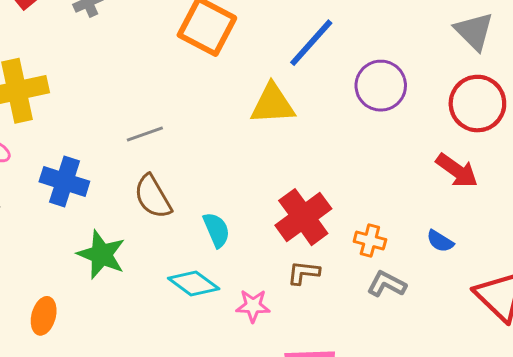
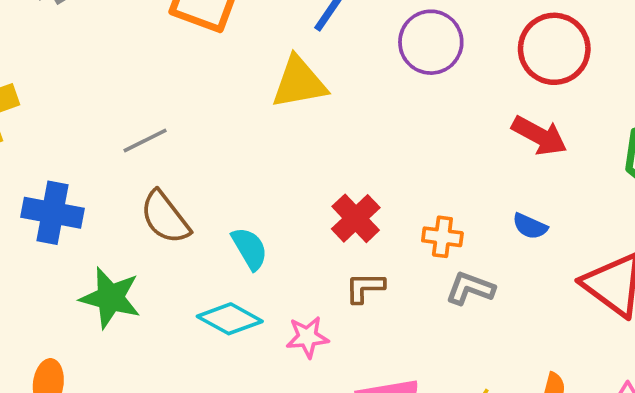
red cross: (303, 217) -> (356, 218), size x0.7

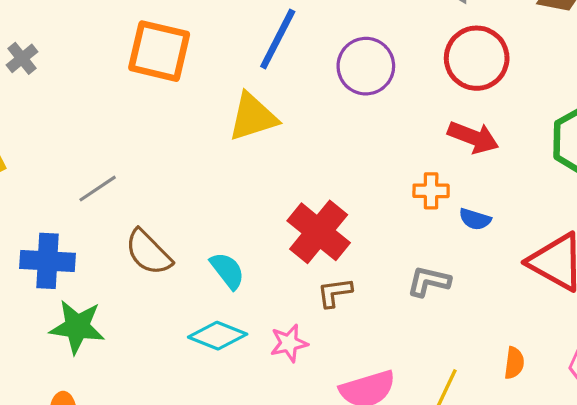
gray line: (145, 141) -> (98, 189), moved
red cross: (356, 218) -> (319, 232), size x1.4
orange cross: (442, 237) -> (431, 191), moved
green star: (110, 298) -> (77, 327), moved

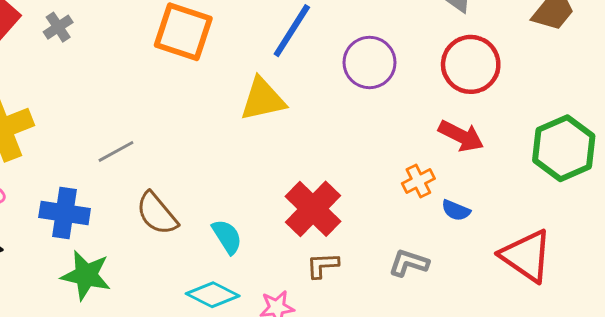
orange cross: (431, 191) -> (418, 181), turned -32

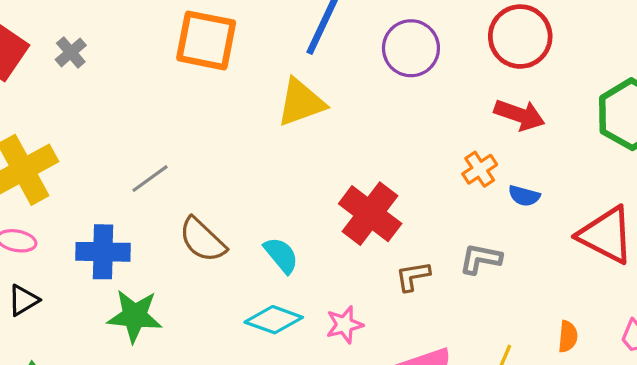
brown L-shape: (323, 265) -> (413, 276), moved

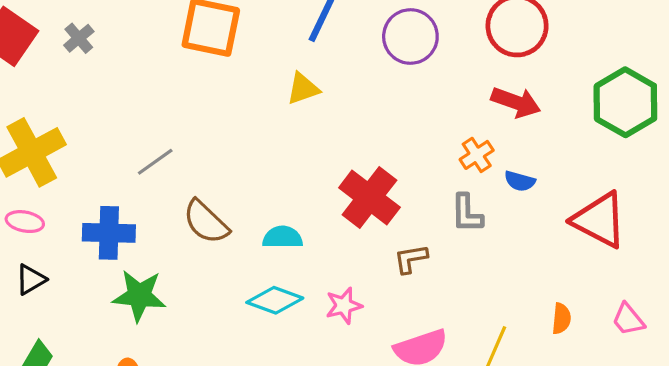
yellow triangle: (301, 102) -> (303, 89), size x0.7
cyan semicircle: (281, 255) -> (283, 237), turned -51
gray L-shape: (481, 259) -> (467, 213), moved, turned -102

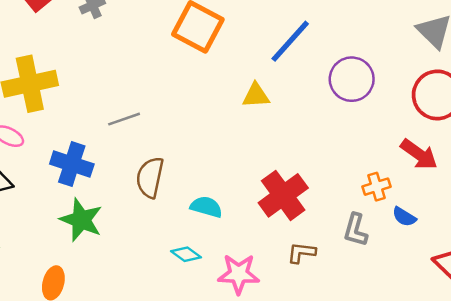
brown semicircle: (206, 222) -> (150, 177), turned 42
cyan diamond: (275, 300) -> (186, 254), size x0.7
pink star: (344, 306) -> (239, 274), size x1.4

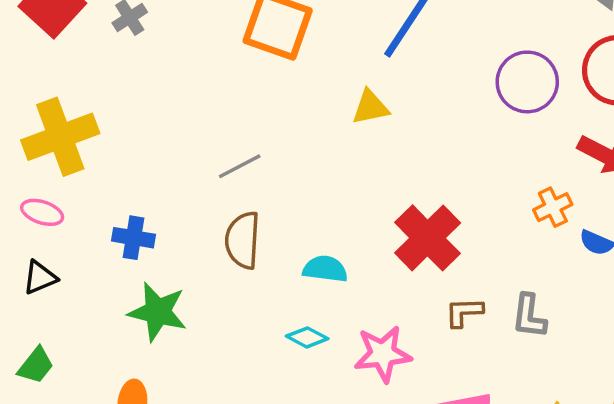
purple circle: (352, 79) -> (527, 82), moved
gray line: (124, 119) -> (240, 166), moved
blue cross: (72, 164) -> (134, 238), size x0.7
gray L-shape: (356, 230) -> (529, 316), moved

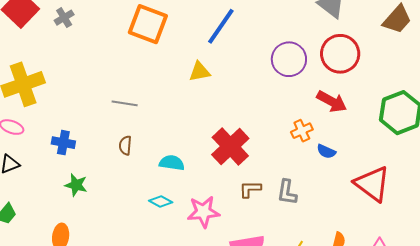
gray line: (240, 166) -> (125, 103), turned 35
brown semicircle: (243, 240) -> (125, 145), size x0.6
green star: (158, 312) -> (76, 185), size x0.7

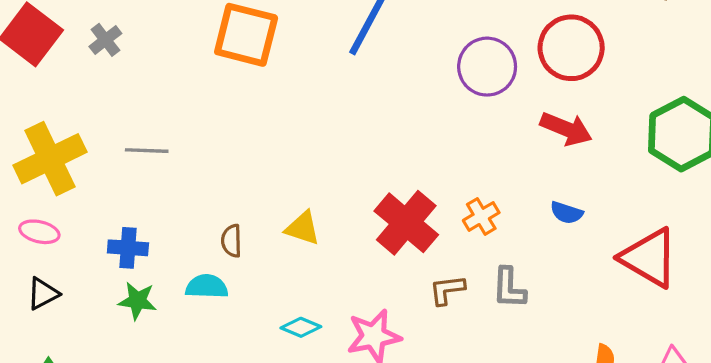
yellow triangle: (200, 72) -> (303, 228), moved, turned 35
gray line: (125, 103) -> (147, 151), moved
orange cross: (302, 131) -> (481, 216), moved
cyan semicircle: (172, 163) -> (207, 287), moved
green star: (76, 185) -> (137, 301), moved

